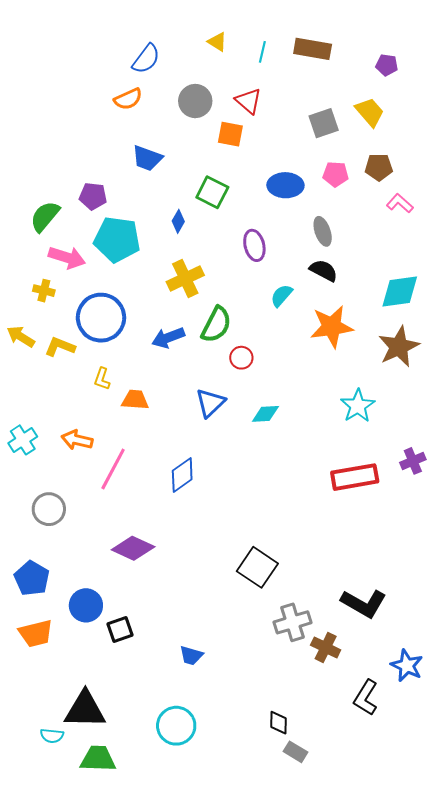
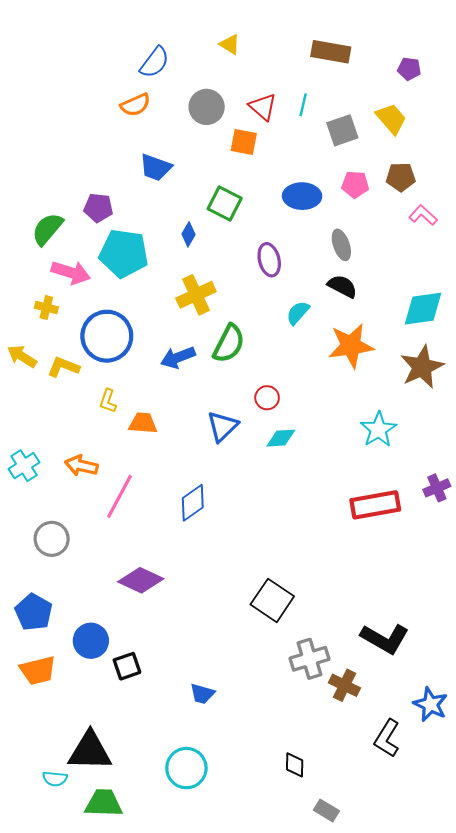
cyan line: (262, 52) -> (303, 105), moved
red circle: (241, 358) -> (267, 398), moved
gray rectangle: (296, 752) -> (326, 811), moved

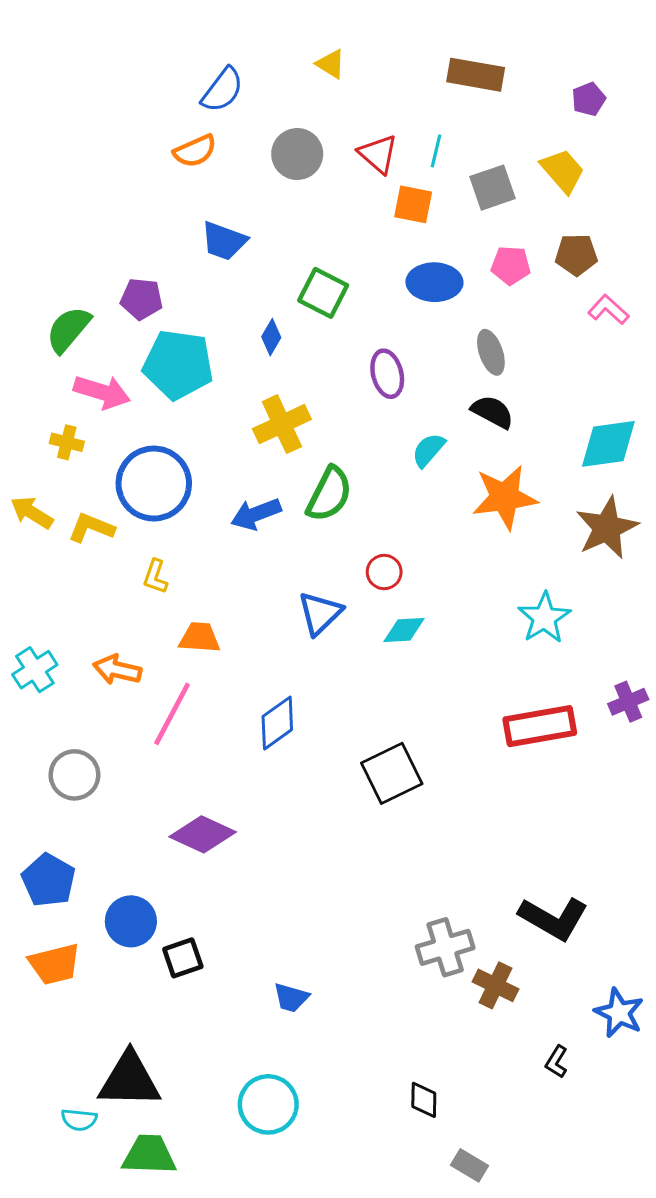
purple pentagon: (409, 69) -> (589, 99), turned -30
orange square: (244, 142) -> (413, 204), moved
orange trapezoid: (143, 423) -> (200, 638), moved
black square: (272, 600) -> (392, 773), moved, turned 30
black L-shape: (387, 738) -> (557, 1062), size x0.6

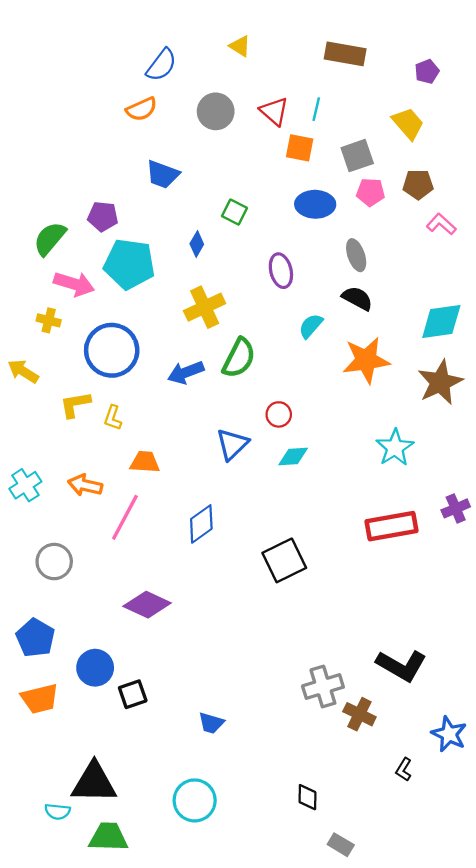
gray square: (492, 188) -> (357, 156), moved
green square: (323, 293) -> (234, 212), size x0.7
yellow L-shape: (91, 528) -> (75, 404), moved, turned -32

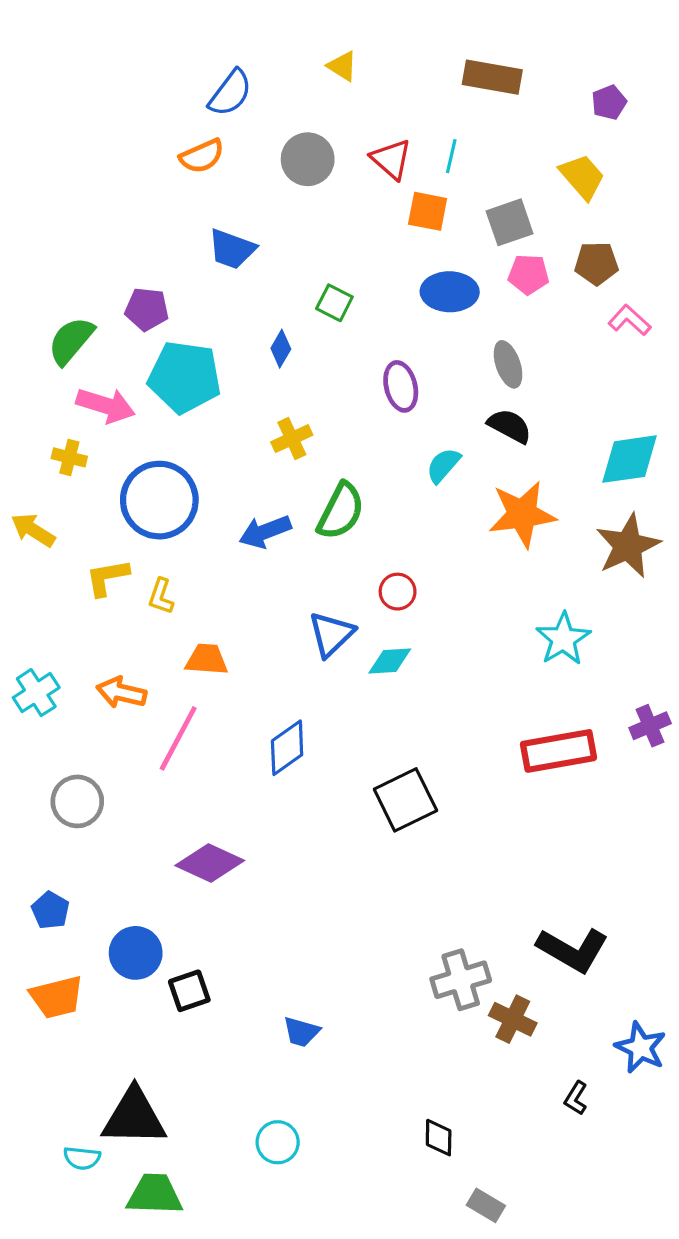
yellow cross: (205, 307) -> (292, 439), size x0.7
cyan diamond: (293, 456) -> (390, 661), moved
blue pentagon: (35, 638) -> (50, 910), size x0.7
cyan circle: (195, 800) -> (278, 1142), size x0.7

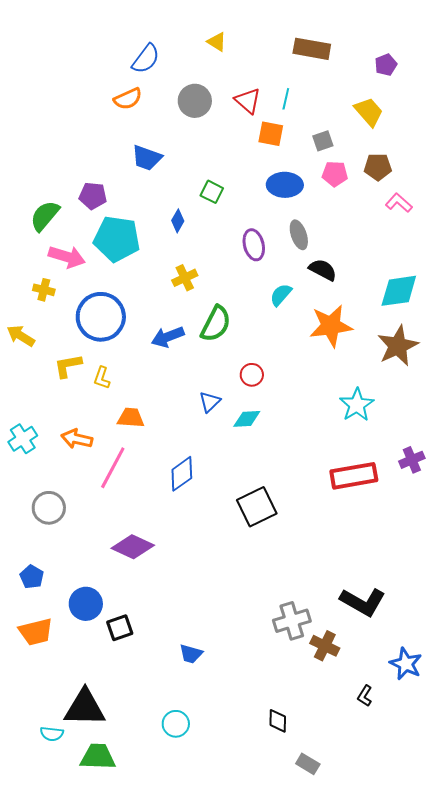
gray square: (510, 222) -> (323, 141), size x0.7
gray ellipse: (508, 364) -> (299, 235), moved
blue triangle: (331, 634) -> (210, 402), size x0.7

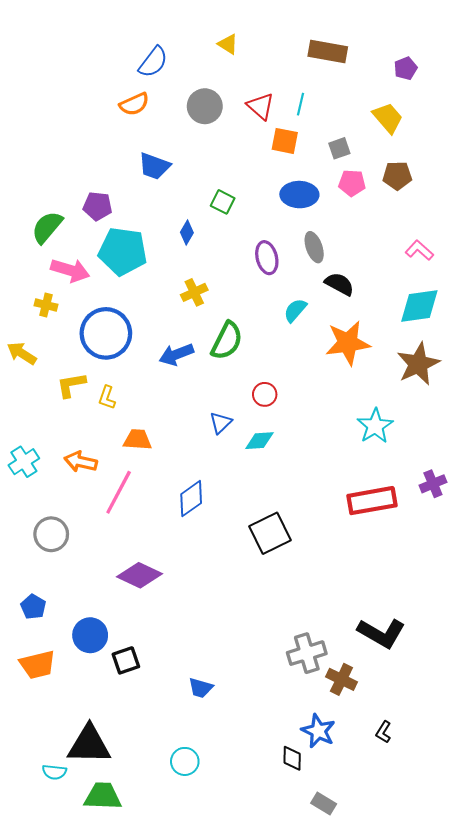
pink L-shape: (399, 203) -> (419, 250), moved
blue star: (406, 664) -> (318, 731), moved

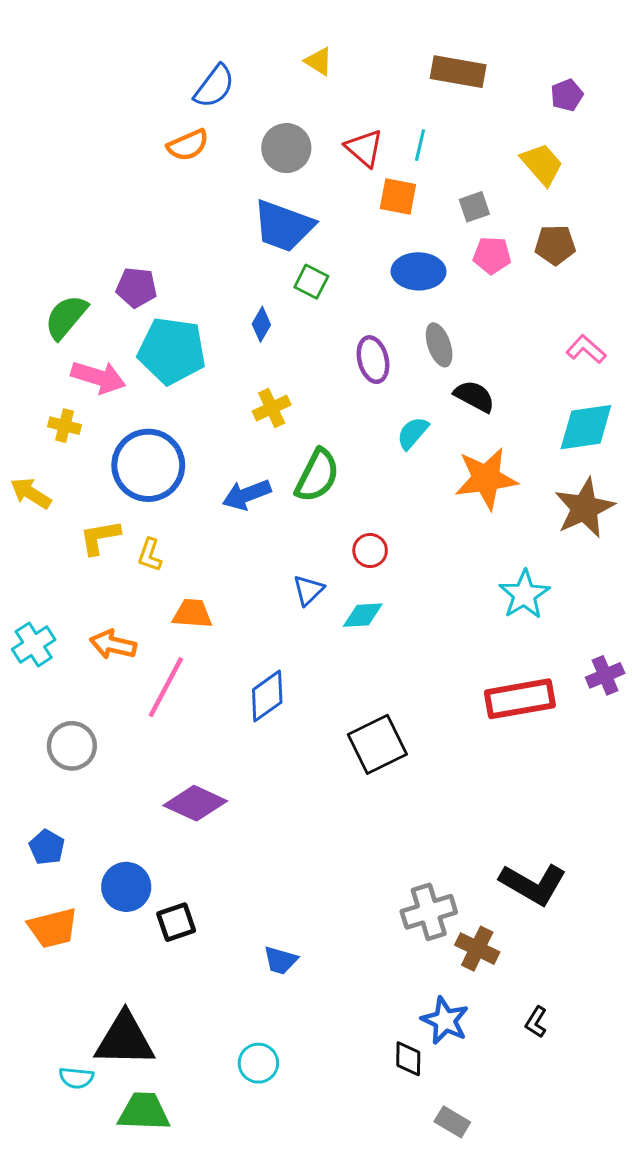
blue trapezoid: (154, 166) -> (283, 226), moved, size x1.4

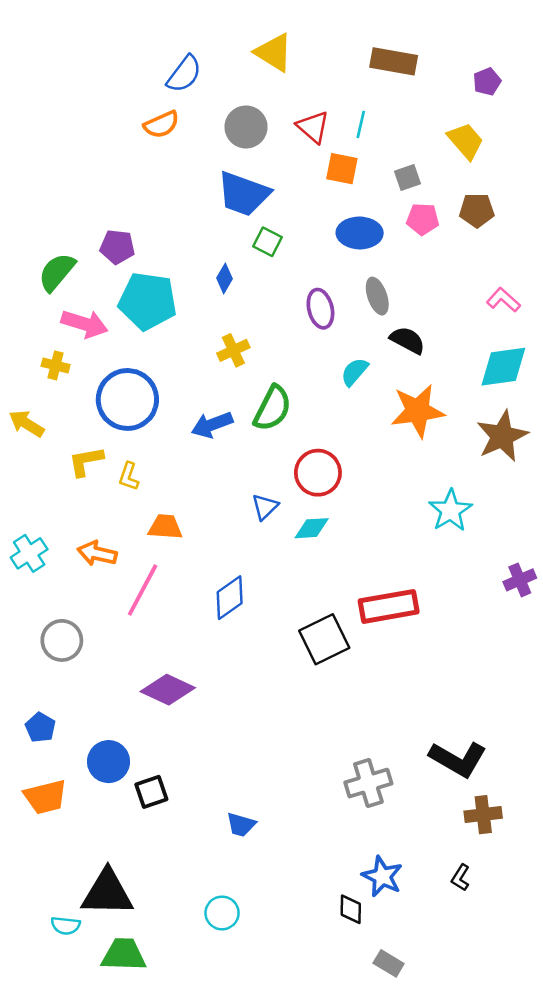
yellow triangle: (319, 61) -> (274, 53), size x1.6
red circle: (370, 551) -> (318, 473), size x1.6
red rectangle: (520, 699) -> (389, 606), moved
brown cross: (477, 949) -> (483, 815), moved, turned -33

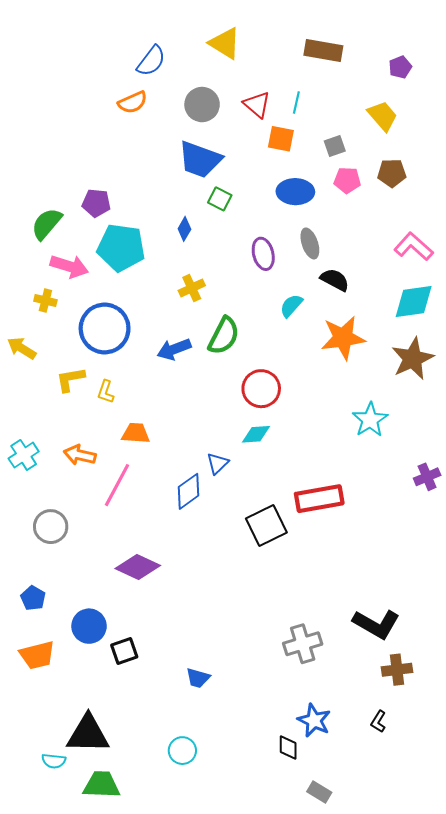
pink L-shape: (503, 300) -> (414, 247), size x1.4
blue triangle: (265, 507) -> (218, 463), moved

